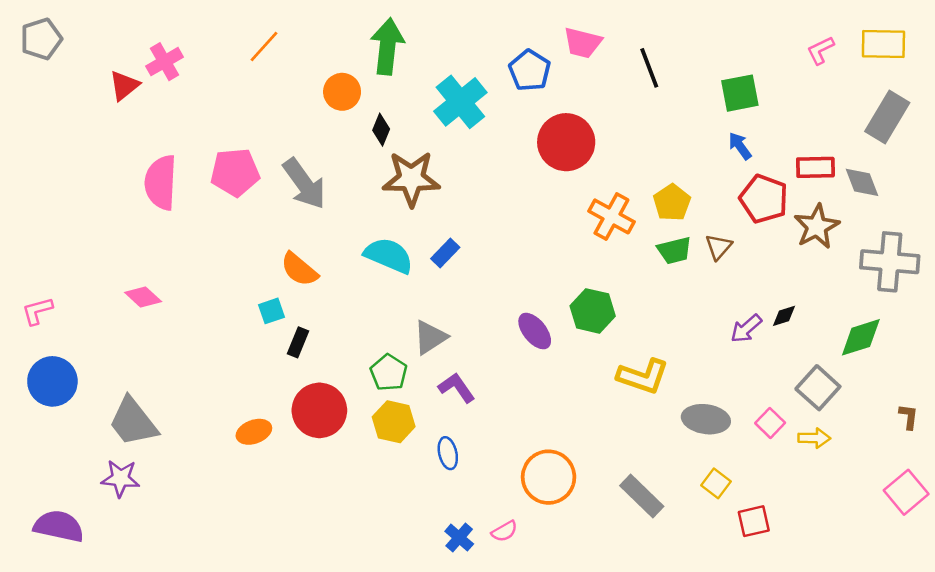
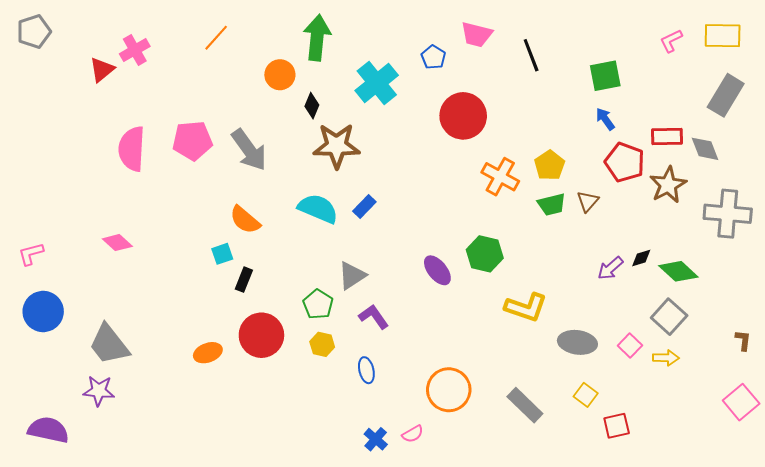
blue pentagon: (530, 70) -> (433, 57), size x0.7
green diamond: (861, 337) -> (678, 271), moved, turned 60
yellow hexagon: (394, 422) -> (322, 344), size x0.7

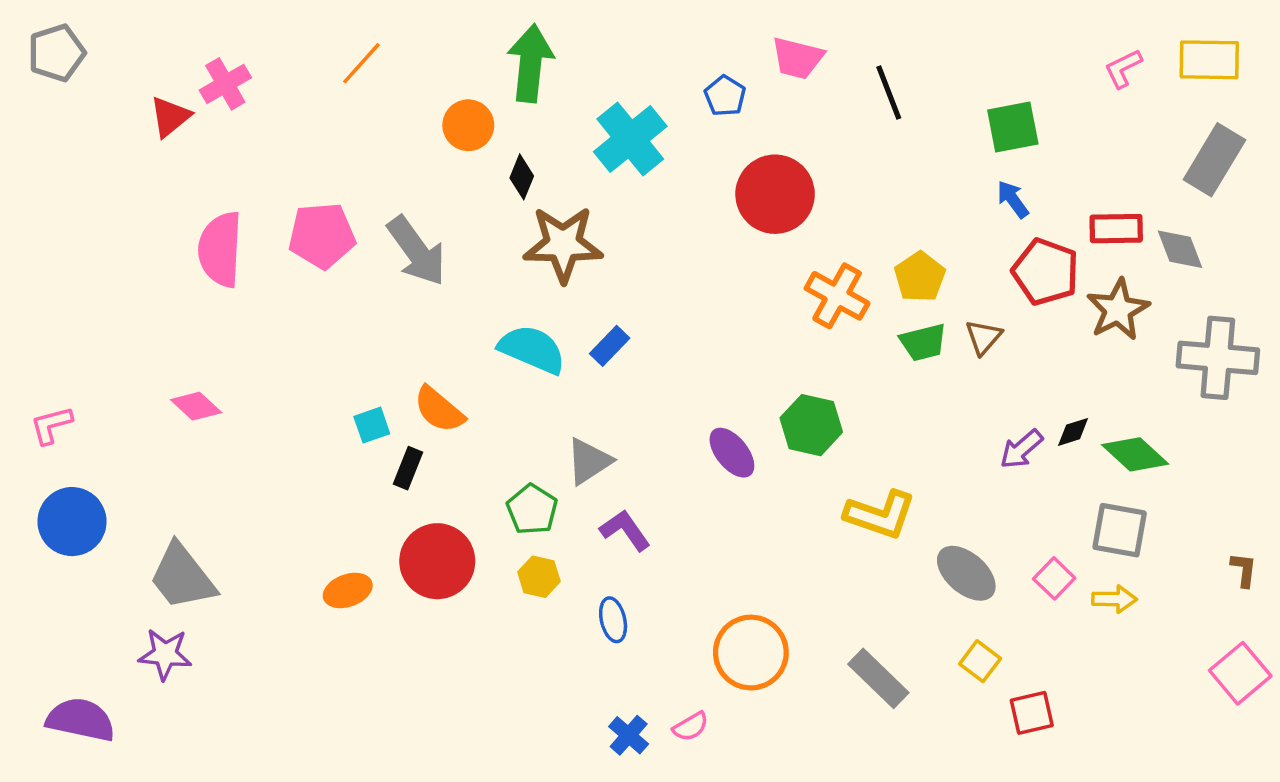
orange semicircle: (245, 220) -> (439, 410), moved
gray square: (669, 317) -> (1120, 530), turned -32
gray ellipse: (577, 342) -> (966, 573), turned 33

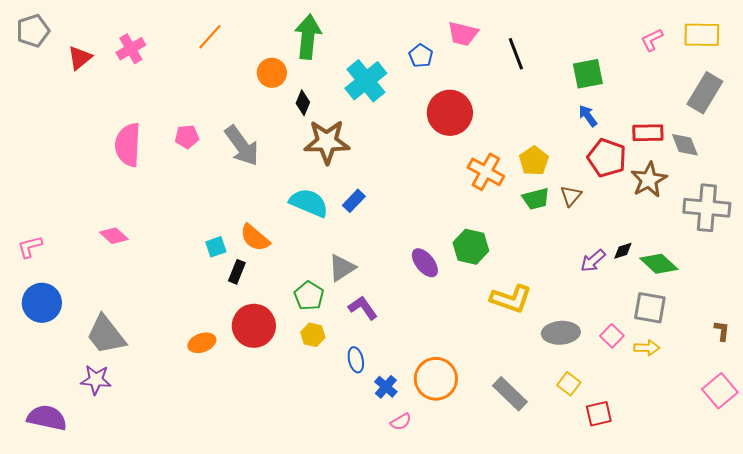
red triangle: (170, 117) -> (80, 58), moved
pink pentagon: (322, 236) -> (187, 137), size x0.6
gray ellipse: (966, 573) -> (561, 333), turned -45
blue cross: (629, 735) -> (386, 387), moved

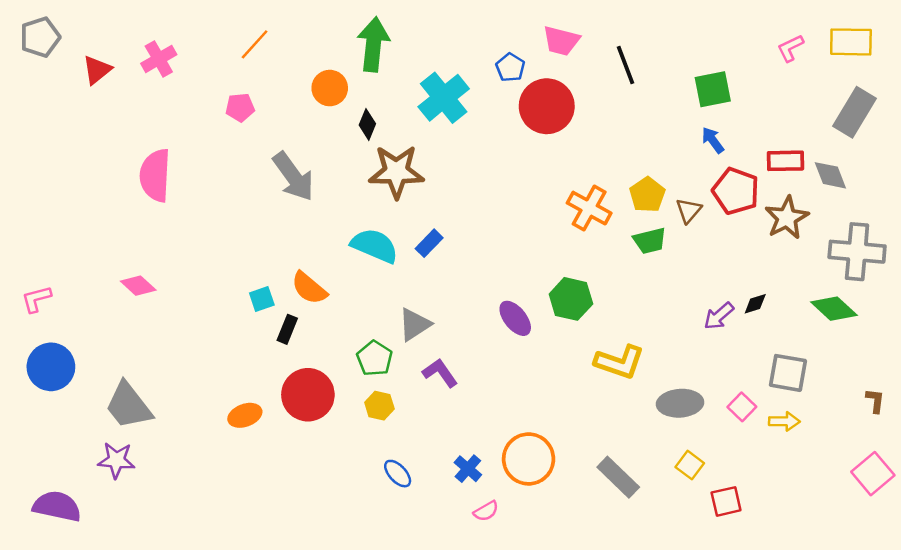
red circle: (450, 113) -> (547, 106), moved
pink pentagon: (187, 137) -> (240, 107), moved
brown triangle: (571, 196) -> (689, 210), moved
green diamond: (659, 264) -> (834, 309), moved
blue ellipse: (356, 360) -> (398, 474), moved, turned -30

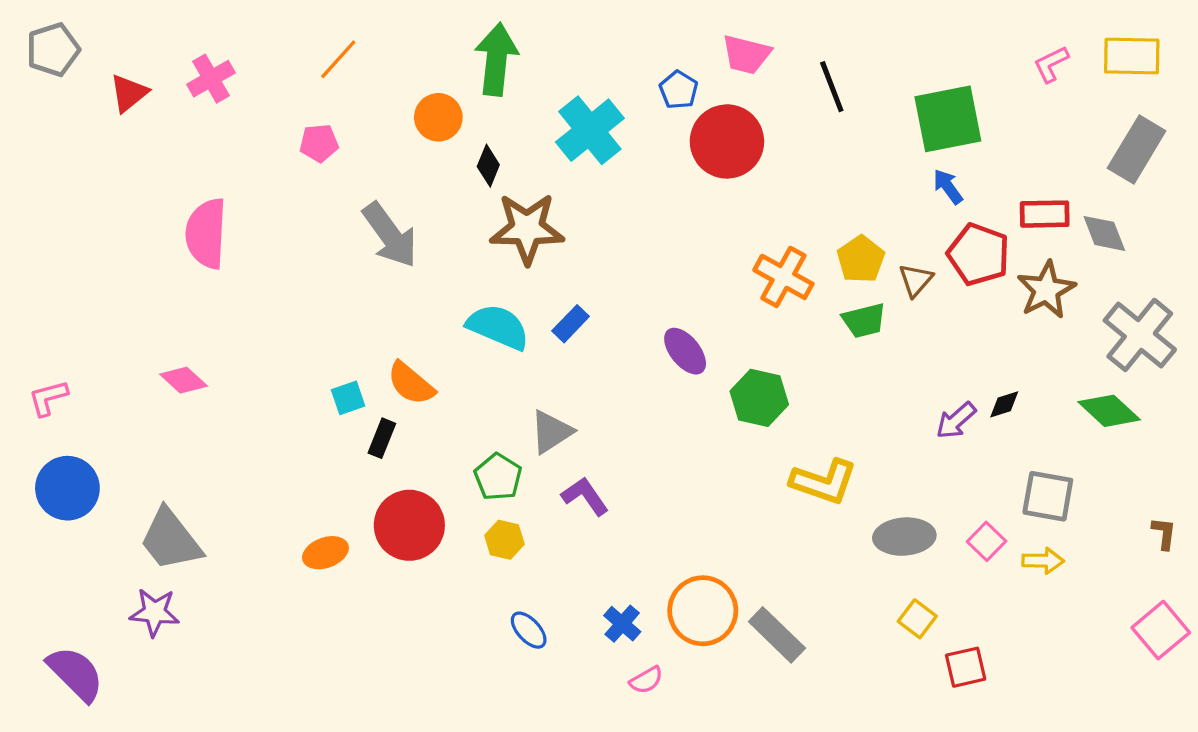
green square: (713, 89) -> (948, 119), size x1.4
gray cross: (857, 252) -> (1140, 335), turned 34
purple ellipse: (515, 318) -> (685, 351), moved
gray rectangle: (618, 477) -> (777, 635), moved
purple semicircle: (57, 506) -> (76, 674), turned 33

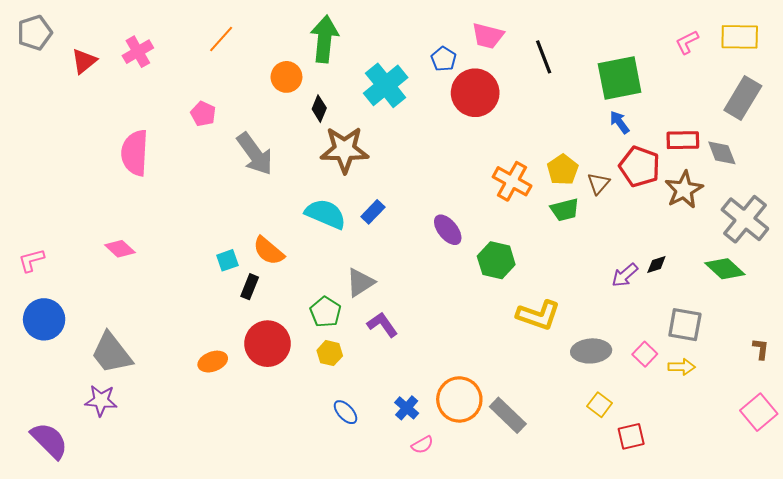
pink pentagon: (319, 143) -> (203, 114), moved, turned 30

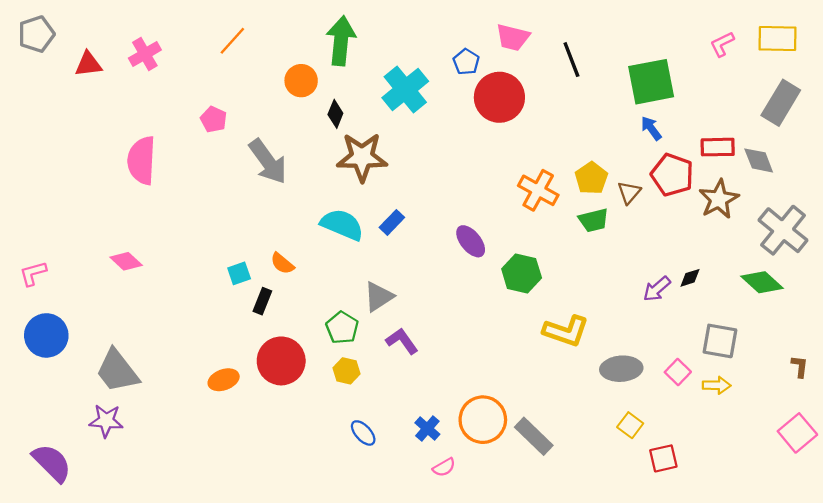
red triangle: (84, 61) -> (88, 64), turned 32
orange semicircle: (269, 251) -> (282, 263), size x0.7

